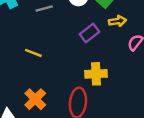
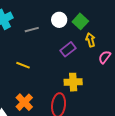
yellow arrow: (118, 21) -> (90, 40), turned -96

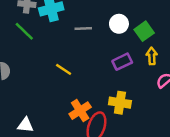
orange cross: (24, 102) -> (80, 111), moved

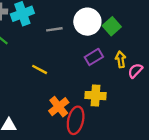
white circle: (119, 24) -> (87, 22), size x1.5
yellow arrow: (152, 56) -> (121, 59), moved

